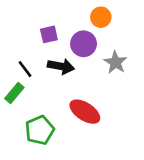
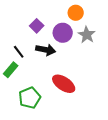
purple square: (49, 34) -> (37, 26), turned -32
gray star: (115, 62) -> (87, 35), moved

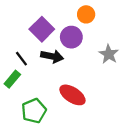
purple square: (37, 26) -> (42, 29), size x1.5
gray star: (87, 35) -> (109, 54), moved

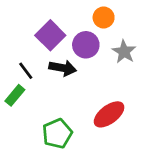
gray star: (109, 54) -> (124, 52), moved
red ellipse: (72, 95) -> (109, 114), moved, turned -70
green pentagon: (34, 111) -> (57, 134), moved

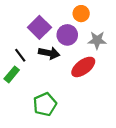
gray star: (124, 52) -> (97, 40), turned -30
red ellipse: (109, 114) -> (83, 67), moved

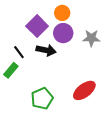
orange circle: (81, 14) -> (62, 13), moved
red ellipse: (83, 67) -> (84, 90), moved

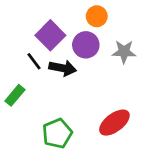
orange circle: (62, 13) -> (97, 16), moved
black line: (19, 52) -> (34, 61), moved

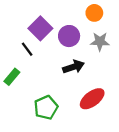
orange circle: (97, 16) -> (94, 13), moved
black arrow: (63, 68) -> (73, 67), moved, turned -30

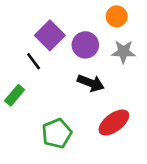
black arrow: (73, 67) -> (91, 83), turned 40

